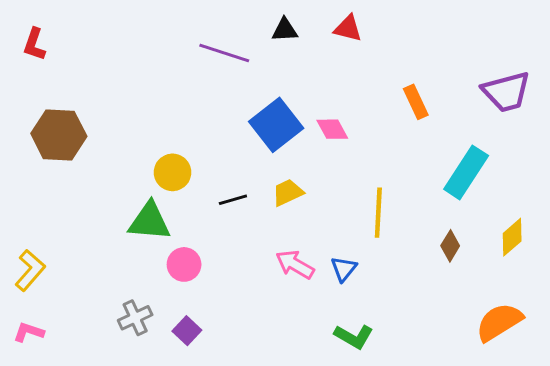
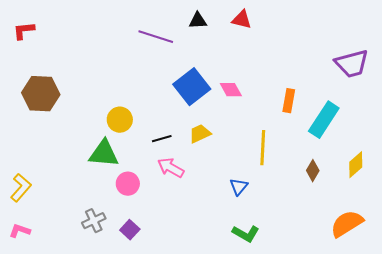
red L-shape: (34, 44) -> (24, 31), turned 65
orange rectangle: (416, 102) -> (289, 101), moved, turned 35
pink arrow: (295, 264) -> (171, 168), moved

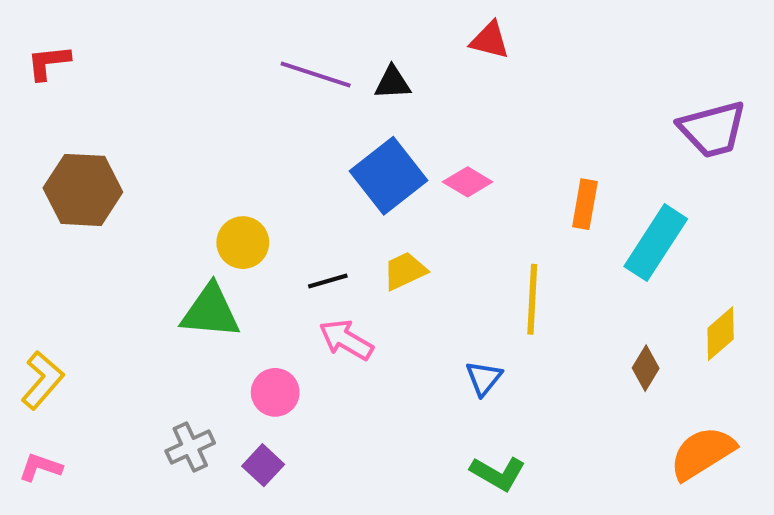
black triangle: (198, 21) -> (393, 83), moved
pink diamond: (231, 90) -> (468, 182), turned -30
brown diamond: (313, 171) -> (646, 368), moved
pink circle: (128, 184) -> (275, 392), moved

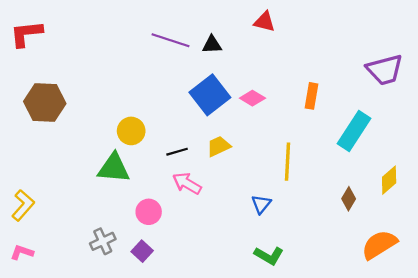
red L-shape: (48, 62) -> (26, 34), size x1.4
orange rectangle: (585, 204) -> (311, 96), moved

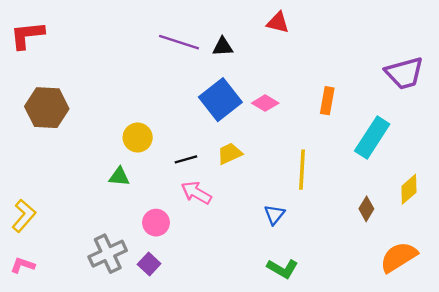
green triangle: (114, 168) -> (119, 177), size x0.6
gray cross: (103, 241) -> (108, 254), size x1.4

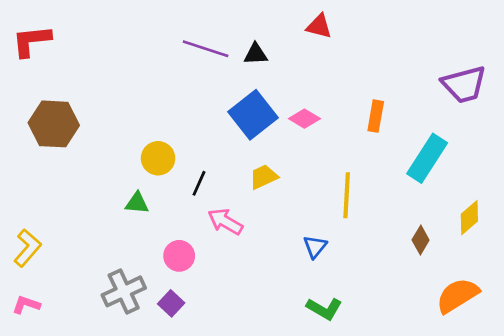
black line: (186, 159) -> (199, 183), moved, turned -50

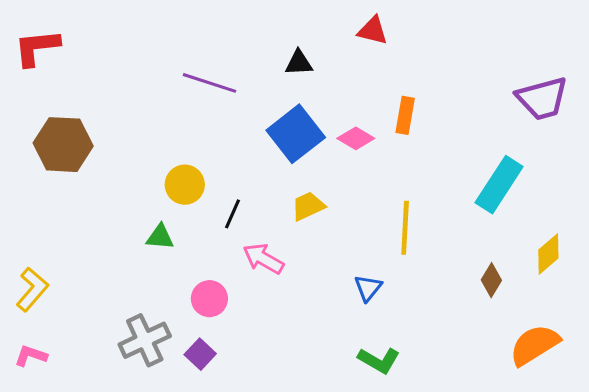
purple line: (206, 49) -> (209, 83), moved
orange rectangle: (376, 116) -> (405, 115), moved

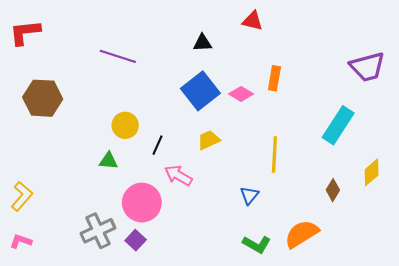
purple line: (209, 83) -> (118, 56), moved
pink circle: (209, 299) -> (142, 203), size x1.6
orange semicircle: (534, 345) -> (302, 234), moved

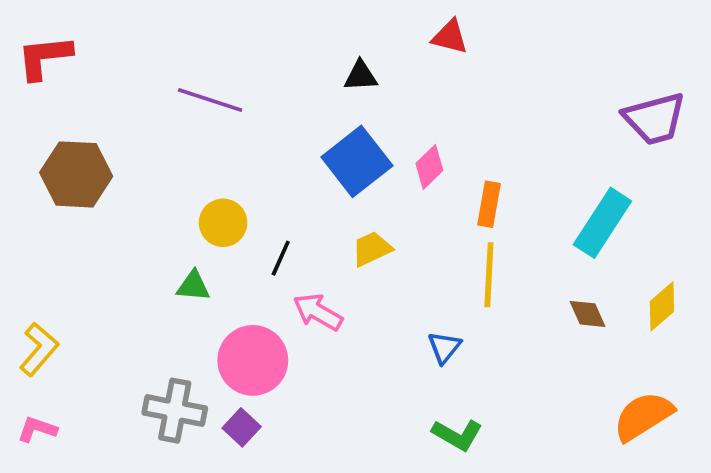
orange rectangle: (274, 78) -> (489, 204), moved
pink diamond: (241, 94) -> (429, 167), turned -75
brown diamond: (333, 190) -> (588, 314), moved, turned -55
gray cross: (98, 231) -> (175, 411), turned 36
orange semicircle: (302, 234) -> (643, 416), moved

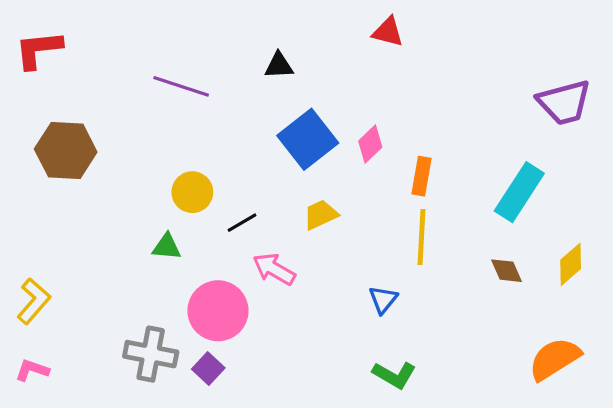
black triangle: (361, 76) -> (279, 66), moved
black line: (281, 258) -> (242, 223), turned 36

